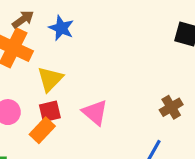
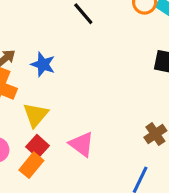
red square: (50, 111) -> (38, 146), turned -30

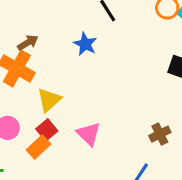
blue star: (43, 64) -> (85, 44), moved

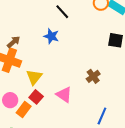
brown cross: (160, 134) -> (93, 76), moved
orange rectangle: (38, 147) -> (24, 110), moved

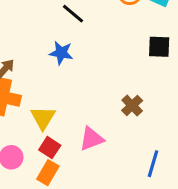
pink triangle: (64, 95) -> (91, 139), turned -48
orange rectangle: (24, 110) -> (48, 173), moved

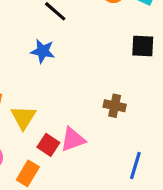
brown cross: (132, 105) -> (115, 106), turned -35
red square: (50, 148) -> (48, 145), moved

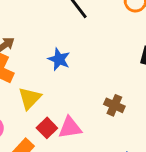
blue star: (43, 51) -> (59, 59), moved

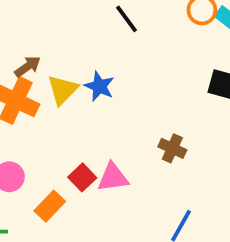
yellow triangle: (30, 98) -> (63, 90), moved

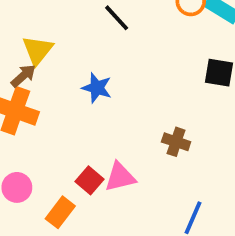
yellow triangle: (63, 90) -> (38, 50), moved

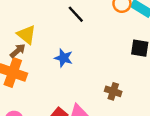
yellow triangle: (38, 50) -> (26, 35), turned -30

